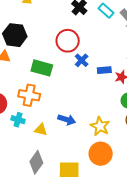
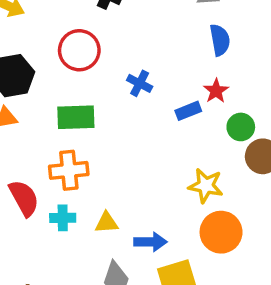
red circle: (68, 41) -> (79, 50), moved
blue rectangle: (104, 70) -> (188, 111), moved
blue arrow: (67, 120) -> (150, 242), moved

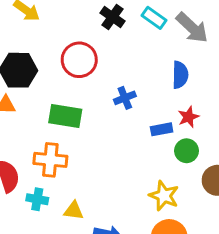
blue semicircle: (220, 40) -> (180, 75), moved
blue cross: (140, 83) -> (125, 98), turned 30
green circle: (241, 127) -> (187, 151), moved

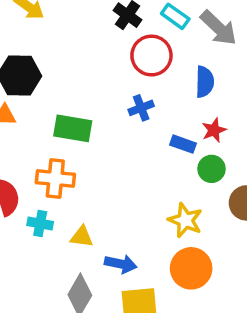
red circle: (79, 60) -> (151, 56), moved
blue rectangle: (162, 129) -> (183, 144), turned 30

